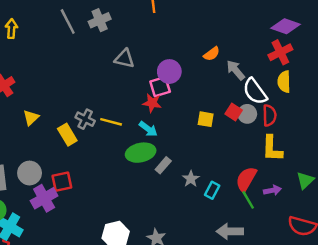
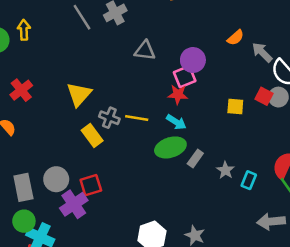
yellow triangle: (31, 118) -> (79, 94), moved, size x1.5

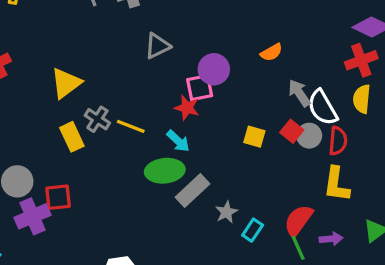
gray triangle: (145, 51) -> (157, 46), turned -45
gray arrow: (262, 52) -> (299, 93), moved
gray rectangle: (195, 159) -> (192, 190), size x1.5

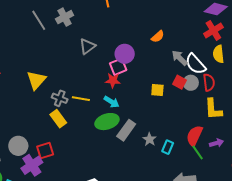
yellow rectangle: (72, 137) -> (58, 119), moved

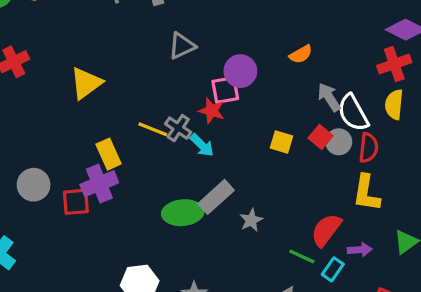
gray cross: (60, 98) -> (178, 128), moved
green ellipse: (107, 122) -> (183, 213), moved
cyan rectangle: (168, 147) -> (333, 269), moved
green line: (198, 152) -> (302, 257), moved, turned -42
purple cross: (32, 165) -> (99, 184), moved

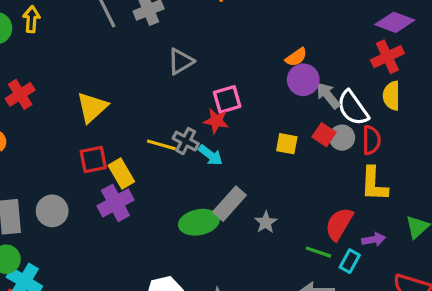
purple circle: (240, 71) -> (303, 80), moved
red square: (76, 202) -> (93, 159), moved

